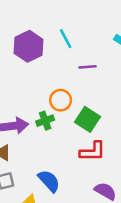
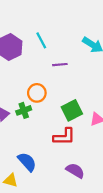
green square: (87, 119) -> (72, 110), moved, turned 30

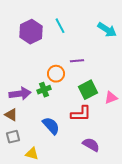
purple line: (60, 65) -> (77, 61), moved
blue semicircle: (27, 162) -> (51, 126), moved

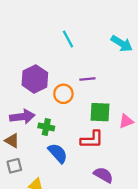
purple hexagon: (31, 32) -> (35, 79), moved
green cross: (44, 90) -> (46, 127), moved, turned 32
green square: (88, 90) -> (100, 112), turned 30

